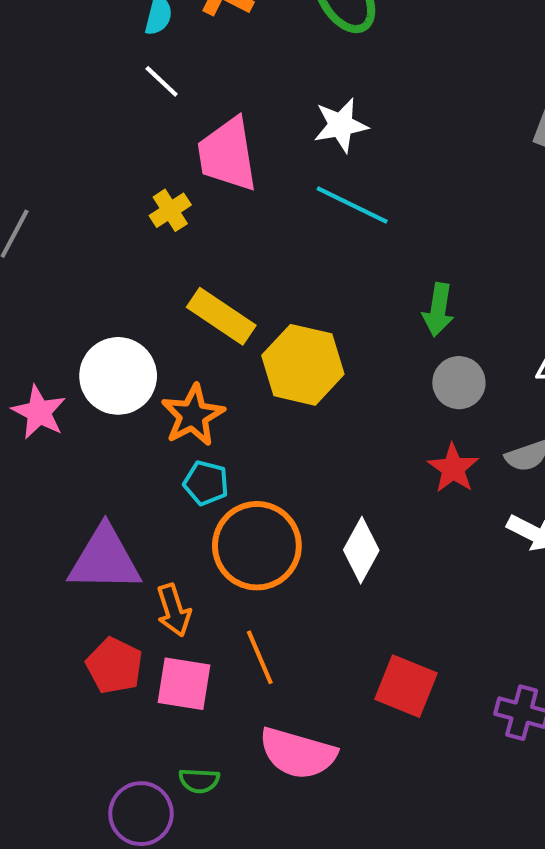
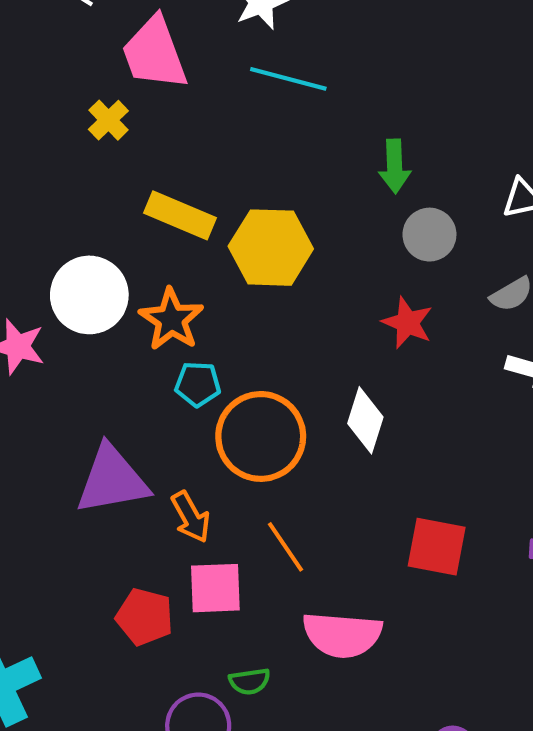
red star: (453, 468) -> (407, 323), moved
red pentagon: (114, 666) -> (145, 617), moved

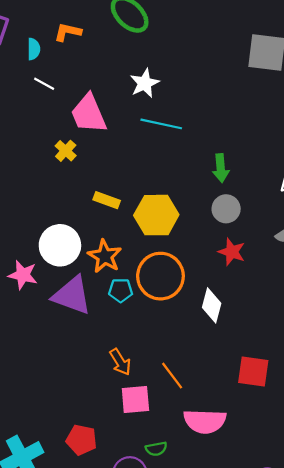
yellow rectangle: (180, 215) -> (107, 200), size x0.7
gray circle: (429, 235) -> (226, 209), moved
orange circle: (261, 436) -> (160, 276), moved
purple triangle: (112, 480) -> (72, 295), moved, turned 33
red pentagon: (145, 617) -> (82, 440), moved

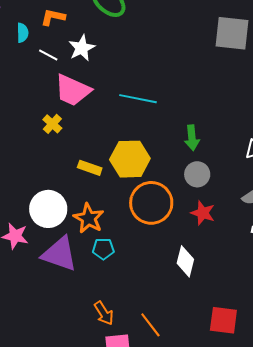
white star: (145, 83) -> (82, 48), moved
white line: (44, 84) -> (48, 55), moved
pink trapezoid: (89, 114) -> (73, 90), turned -42
yellow hexagon: (156, 215) -> (130, 159), moved
orange circle: (160, 276) -> (151, 203), moved

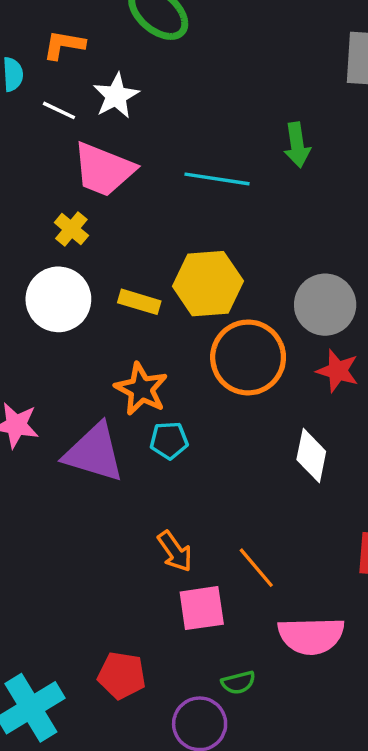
green arrow: (192, 138) -> (297, 145), moved
gray circle: (197, 174) -> (325, 305), size x1.4
white circle: (48, 209) -> (58, 299), moved

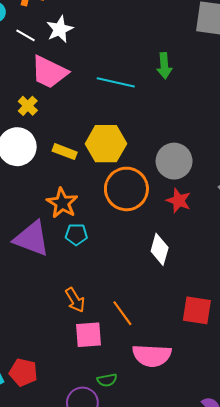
red pentagon: (122, 675) -> (23, 372), moved

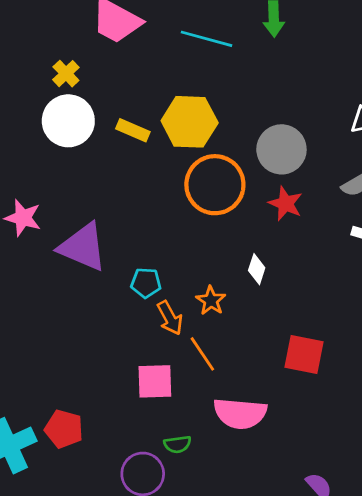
yellow cross: (28, 106) -> (66, 74), moved
orange star: (62, 203) -> (211, 301), moved, size x0.7
cyan pentagon: (76, 234) -> (146, 283), moved
white diamond: (160, 249) -> (257, 269), size x0.7
orange arrow: (75, 300) -> (170, 318), moved

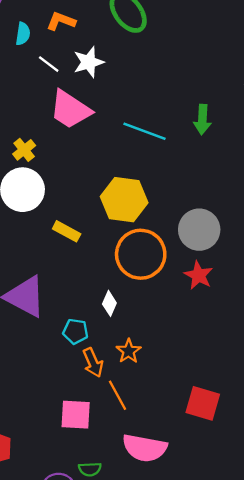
yellow rectangle: (133, 130) -> (67, 231), moved
white diamond: (257, 269) -> (109, 303), moved

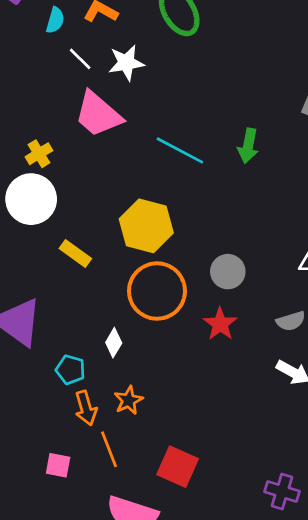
gray circle: (199, 230) -> (228, 272), size x0.7
red square: (203, 403) -> (178, 467), moved
pink square: (76, 415) -> (58, 465), size x0.7

